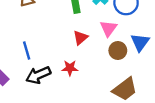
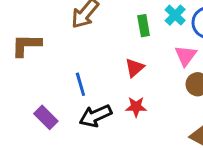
red triangle: (80, 38) -> (135, 68), moved

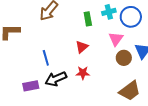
cyan cross: (175, 15) -> (109, 12), turned 32
purple rectangle: (46, 117) -> (31, 86), moved, turned -56

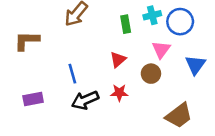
brown circle: (124, 58) -> (151, 74), moved
purple rectangle: (31, 86) -> (33, 99), moved

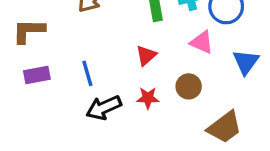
pink triangle: (161, 50) -> (202, 42), turned -42
brown circle: (151, 74) -> (189, 86), moved
purple rectangle: (33, 99) -> (37, 75), moved

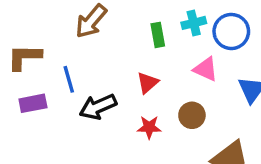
blue line: (87, 73) -> (69, 79), moved
black arrow: (104, 108) -> (98, 107), moved

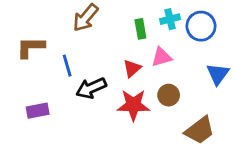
pink triangle: (206, 69) -> (162, 57), moved, turned -40
purple rectangle: (33, 103) -> (38, 111), moved
red star: (149, 127) -> (133, 105), size x1.6

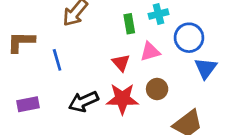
blue circle: (201, 26) -> (189, 38), moved
red triangle: (132, 68) -> (121, 63), turned -30
black arrow: (91, 88) -> (83, 101), moved

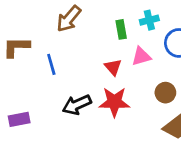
brown circle: (157, 89) -> (165, 93), moved
purple rectangle: (28, 104) -> (19, 119), moved

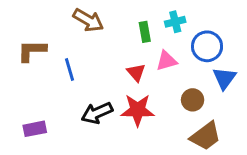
brown arrow: (69, 19) -> (88, 20), turned -100

